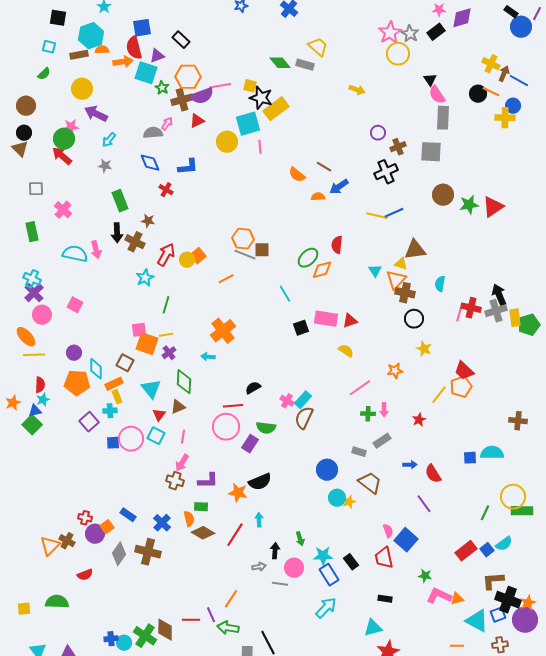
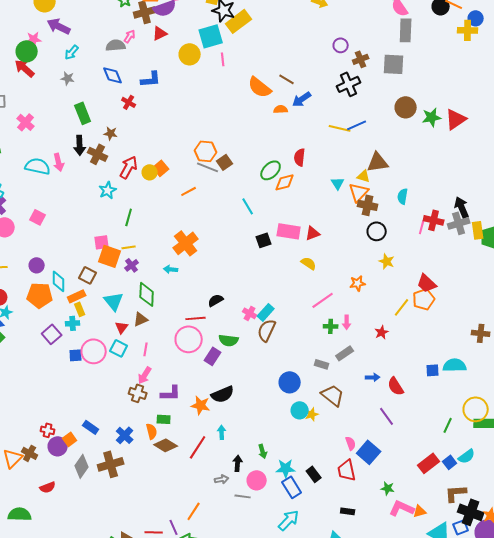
orange semicircle: (297, 175) -> (260, 87), size x1.4
brown square: (262, 250) -> (225, 162), turned -35
brown cross: (148, 552) -> (111, 464), turned -30

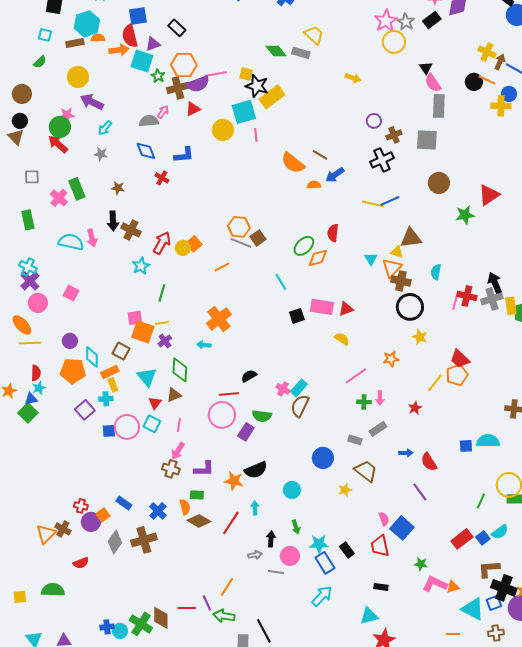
green rectangle: (83, 113) -> (77, 189), moved
green star: (432, 117) -> (465, 215), moved
brown star: (111, 133) -> (118, 188), moved
black circle: (377, 231) -> (410, 307), size x1.4
cyan circle: (300, 410) -> (292, 490), moved

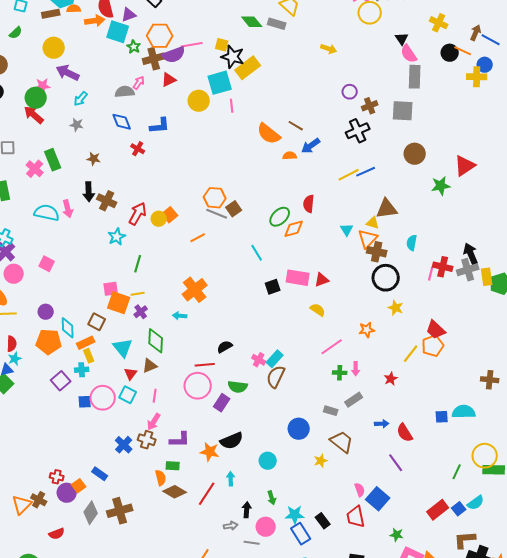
yellow cross: (487, 52) -> (439, 23), moved
yellow line: (373, 204) -> (349, 175), turned -40
blue cross: (158, 511) -> (124, 445), moved

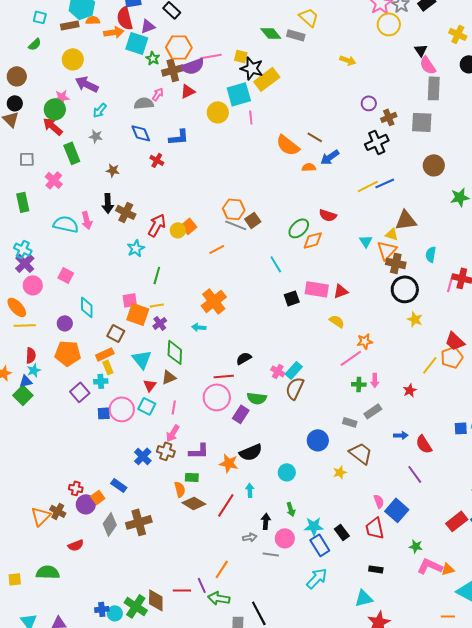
green rectangle: (53, 160) -> (72, 153), moved
red semicircle: (309, 204) -> (328, 215), turned -78
cyan diamond: (68, 328) -> (87, 307), moved
orange star: (367, 330) -> (365, 341), moved

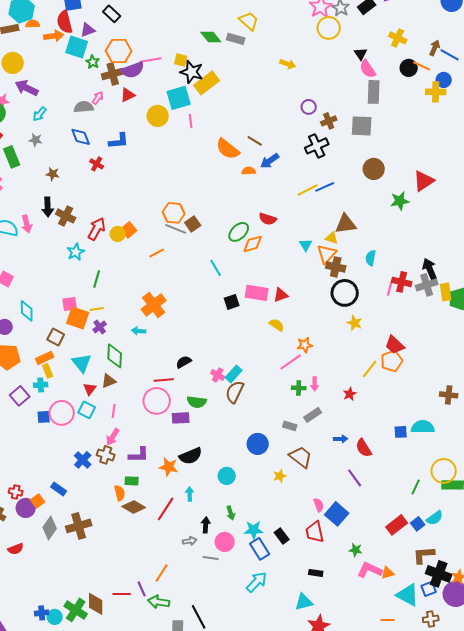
purple rectangle: (241, 414) -> (181, 418), turned 54

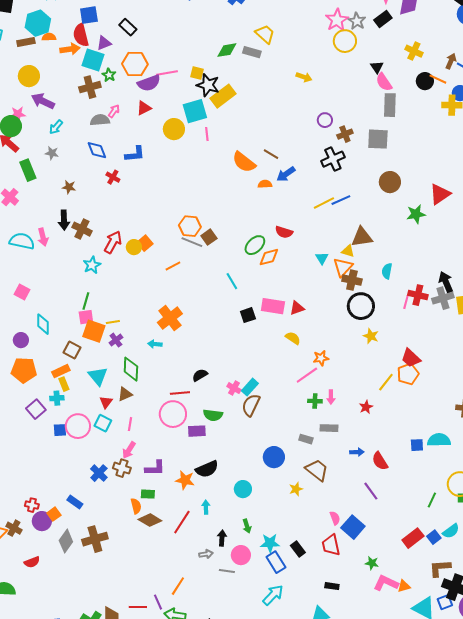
green diamond: (211, 37) -> (227, 50), turned -60
brown cross: (113, 74) -> (90, 87), moved
green line: (97, 279) -> (86, 301), moved
gray rectangle: (313, 415) -> (329, 428), turned 36

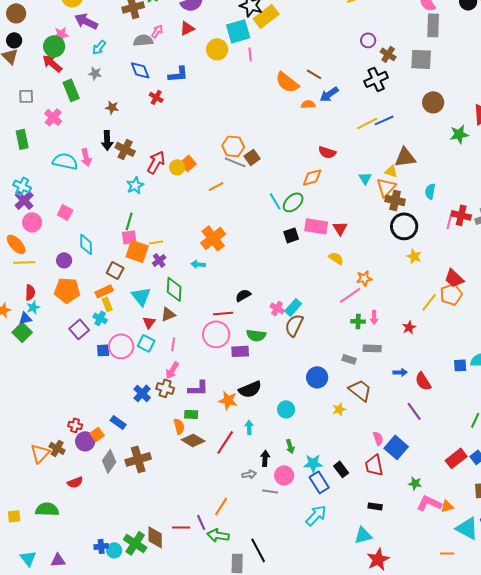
brown cross: (345, 134) -> (388, 54), turned -35
green ellipse: (255, 245) -> (293, 202), moved
red triangle: (297, 308) -> (340, 228), turned -42
cyan cross: (57, 398) -> (100, 318), turned 32

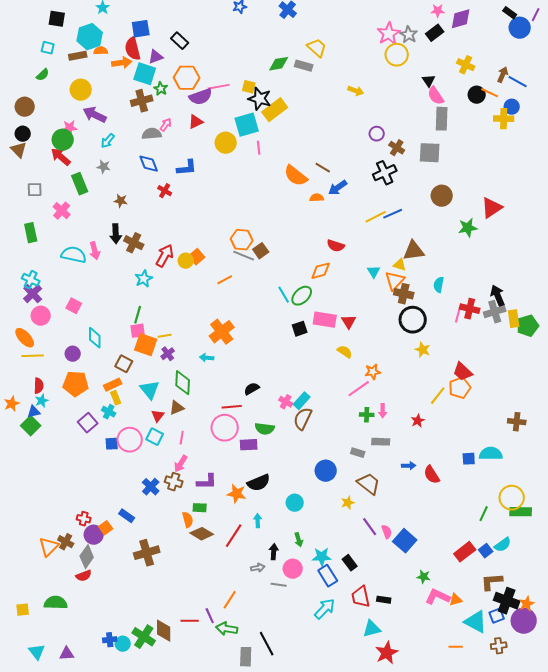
purple line: (414, 411) -> (370, 527), moved
gray diamond: (109, 461) -> (87, 557), moved
red trapezoid: (374, 465) -> (361, 597), moved

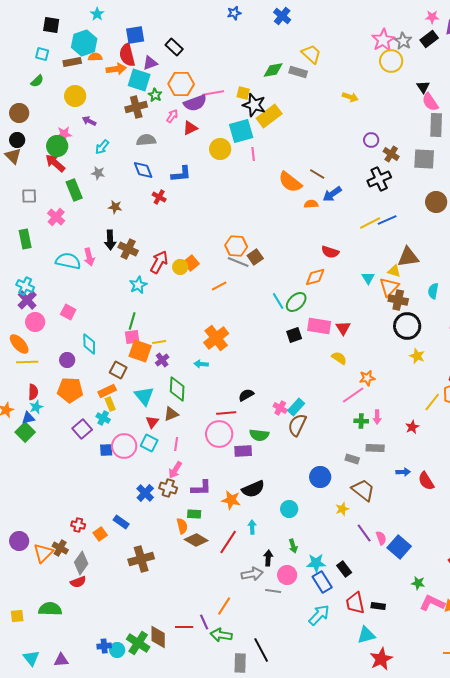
purple arrow: (95, 115) -> (89, 121), size x0.6
pink arrow: (166, 125) -> (172, 116), moved
purple circle: (94, 535) -> (19, 541), moved
gray arrow: (258, 568) -> (252, 574), size x1.5

